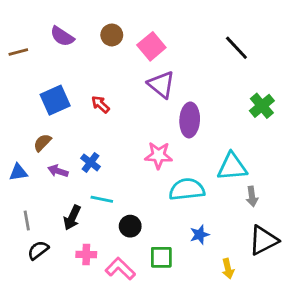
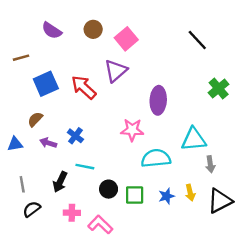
brown line: (18, 52) -> (21, 58), moved
purple triangle: (161, 85) -> (116, 71), moved, turned 40
red arrow: (100, 104) -> (84, 87), size x1.6
green square: (161, 257) -> (135, 195), moved
yellow arrow: (228, 269) -> (190, 193), moved

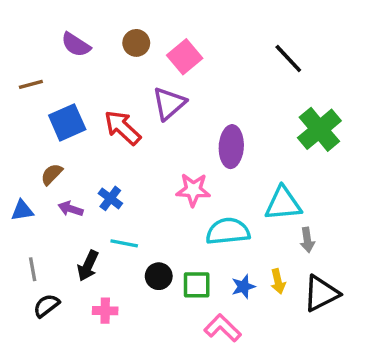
green cross: (219, 88) -> (319, 129), size x1.4
pink L-shape: (100, 225) -> (223, 328), moved

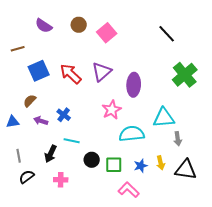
purple triangle: (169, 103) -> (102, 72), moved
pink star: (193, 190) -> (112, 110), turned -30
black triangle: (321, 293) -> (186, 170), turned 35

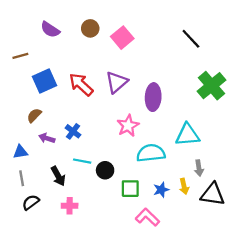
blue triangle: (13, 122) -> (20, 152), moved
gray arrow: (178, 139) -> (199, 168), moved
black arrow: (51, 154) -> (58, 176), turned -54
black circle: (92, 160) -> (105, 170), moved

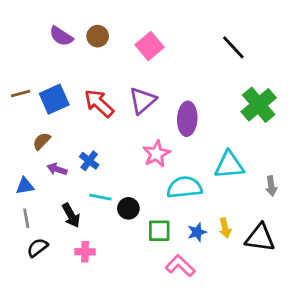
brown circle: (90, 28) -> (98, 36), moved
brown line: (20, 56) -> (21, 94), moved
gray arrow: (199, 168) -> (271, 186), moved

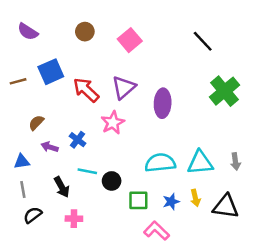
purple semicircle: (61, 36) -> (28, 32), moved
blue square: (54, 99) -> (51, 72), moved
pink star: (156, 154) -> (113, 123), moved
cyan triangle: (229, 165) -> (200, 163), moved

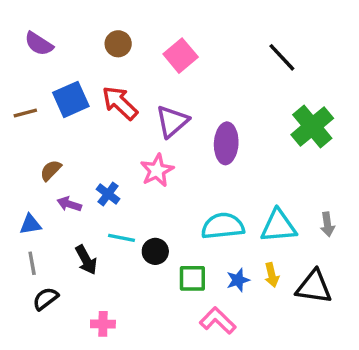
red arrow: (86, 90) -> (120, 103), moved
pink cross: (74, 219) -> (103, 324), moved

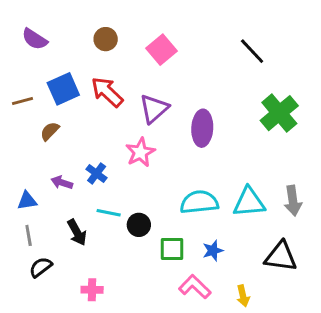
brown semicircle: (51, 170) -> (50, 131), moved
gray arrow: (327, 224) -> (293, 201), size x1.4
yellow arrow: (272, 275) -> (243, 296), moved

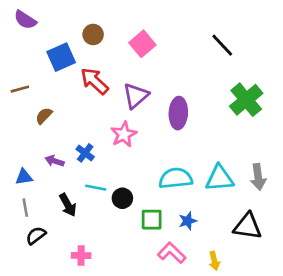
purple semicircle: (35, 39) -> (25, 20), moved
blue square: (63, 89) -> (61, 57), moved

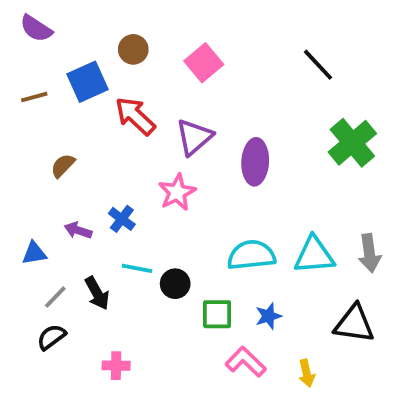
brown line: (20, 89) -> (34, 97), moved
gray line: (25, 208) -> (55, 297), moved, turned 54

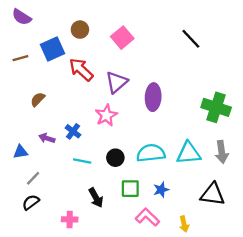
green cross: (352, 143) -> (216, 107), moved, turned -32
black circle: (175, 284) -> (115, 158), moved
black arrow: (97, 293) -> (96, 198), moved

